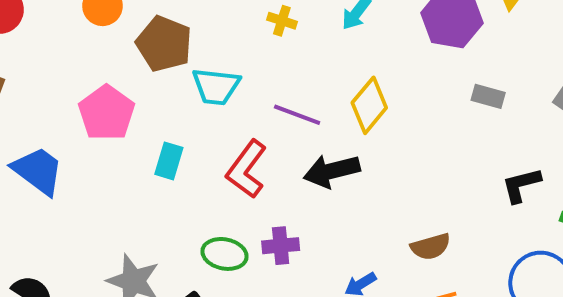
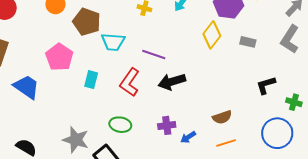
yellow diamond: (369, 105) -> (212, 35), moved
purple cross: (281, 246) -> (167, 125), moved

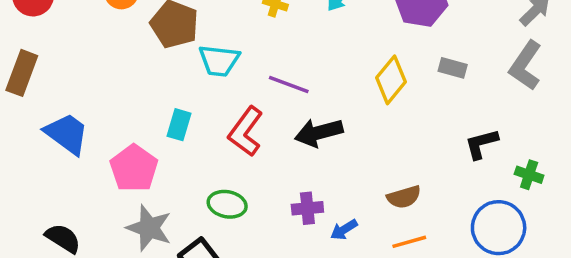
yellow diamond: (212, 35) -> (391, 80), moved
pink pentagon: (59, 57) -> (134, 168), moved

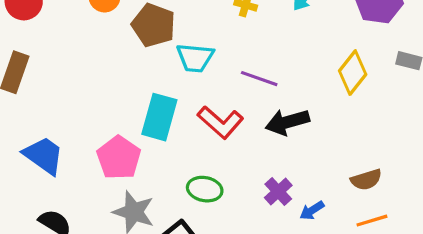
cyan rectangle: (179, 125) -> (159, 117), size x1.6
red L-shape: (246, 131) -> (220, 122), turned -84
blue trapezoid: (67, 134) -> (44, 155), moved
purple cross: (307, 208) -> (278, 191), turned -36

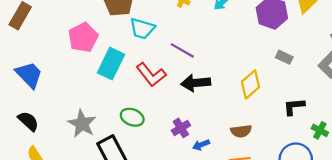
yellow diamond: (353, 73) -> (251, 84), moved
pink pentagon: (119, 158) -> (83, 37), moved

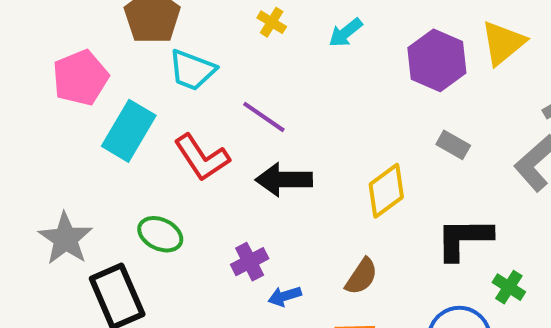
black L-shape: (294, 107) -> (464, 239), size x1.4
brown semicircle: (241, 131) -> (361, 276), turned -54

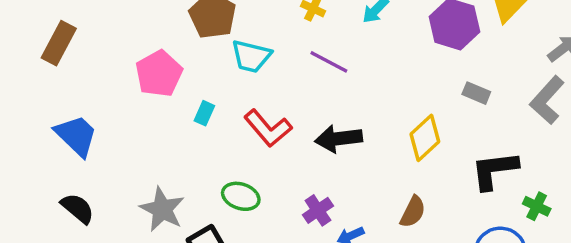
purple line: (264, 117) -> (329, 62), moved
cyan rectangle: (129, 131) -> (204, 113), size x0.5

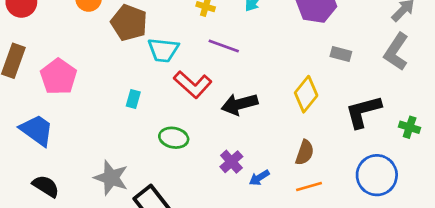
pink pentagon: (159, 74) -> (58, 77), moved
red L-shape: (268, 128) -> (193, 84), moved
green ellipse: (241, 196) -> (174, 138), moved
green cross: (537, 206) -> (410, 127), moved

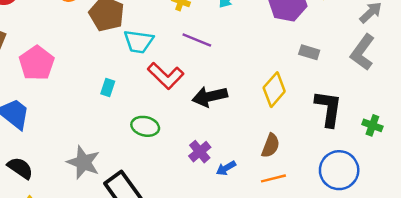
black L-shape: (363, 112) -> (328, 108), turned 111

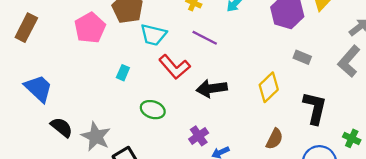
pink pentagon: (37, 63) -> (90, 28), moved
green cross: (372, 125) -> (352, 138), moved
brown semicircle: (271, 146) -> (275, 139), moved
black semicircle: (20, 168) -> (62, 127), moved

